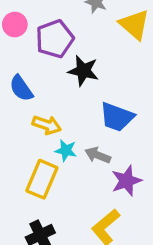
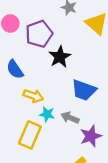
black star: (83, 71) -> (60, 57), turned 30

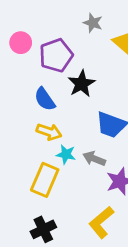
blue semicircle: (15, 69) -> (45, 99), moved

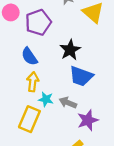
black star: (81, 84) -> (70, 50), moved
yellow arrow: (49, 132) -> (33, 82), turned -102

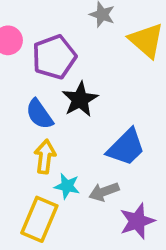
black star: (70, 50) -> (80, 99), moved
blue trapezoid: (81, 76) -> (126, 147), turned -65
gray arrow: (68, 103) -> (104, 192), turned -42

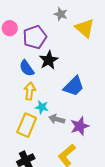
gray arrow: (104, 192) -> (57, 119), moved, turned 35

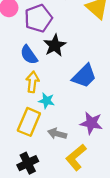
gray arrow: (57, 119) -> (57, 134), moved
purple star: (80, 126) -> (91, 123), turned 30

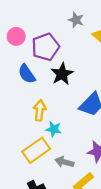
blue semicircle: (29, 55) -> (27, 74), moved
yellow rectangle: (29, 122) -> (36, 150), turned 32

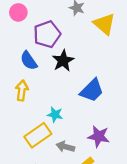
pink circle: (16, 36) -> (18, 12), moved
yellow arrow: (40, 110) -> (22, 90), moved

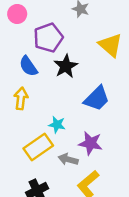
yellow triangle: (104, 24) -> (110, 45), moved
purple star: (99, 136) -> (91, 143), moved

